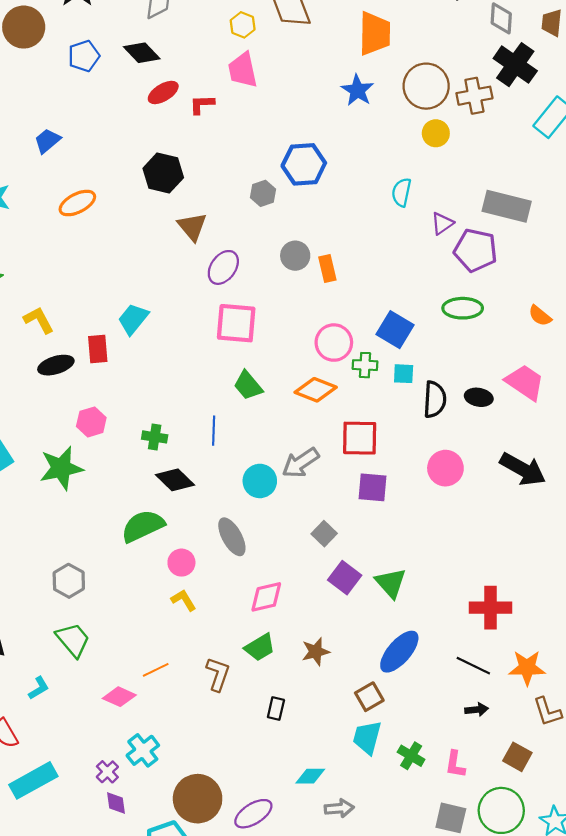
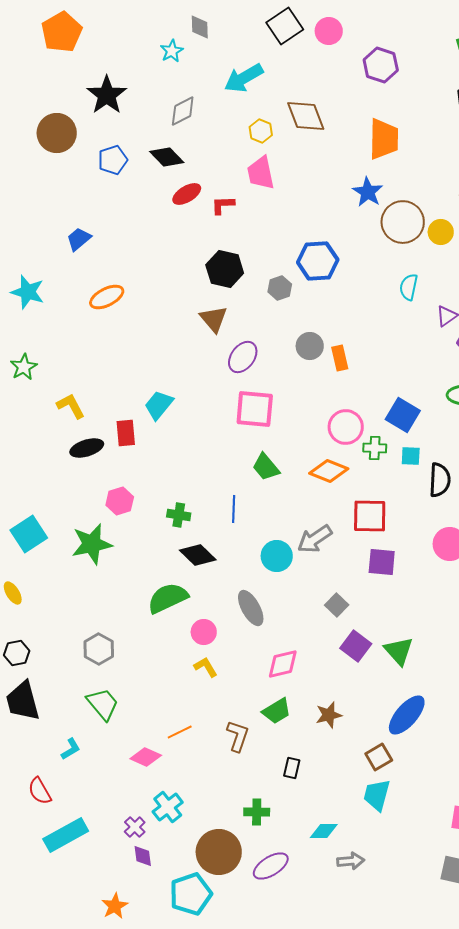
brown circle: (426, 86) -> (403, 222), moved
black hexagon: (163, 173) -> (225, 269), moved
green cross: (411, 756) -> (257, 812), moved, turned -30

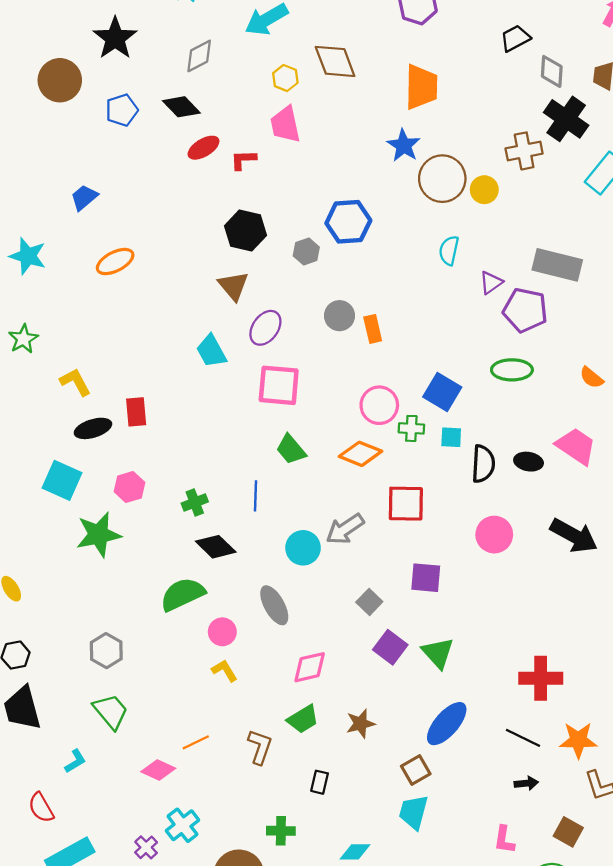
cyan trapezoid: (159, 405) -> (211, 351), moved, turned -68
green cross: (179, 515) -> (195, 502), turned -30
cyan square: (29, 534) -> (62, 480), moved, turned -33
purple square: (382, 562) -> (426, 578), moved

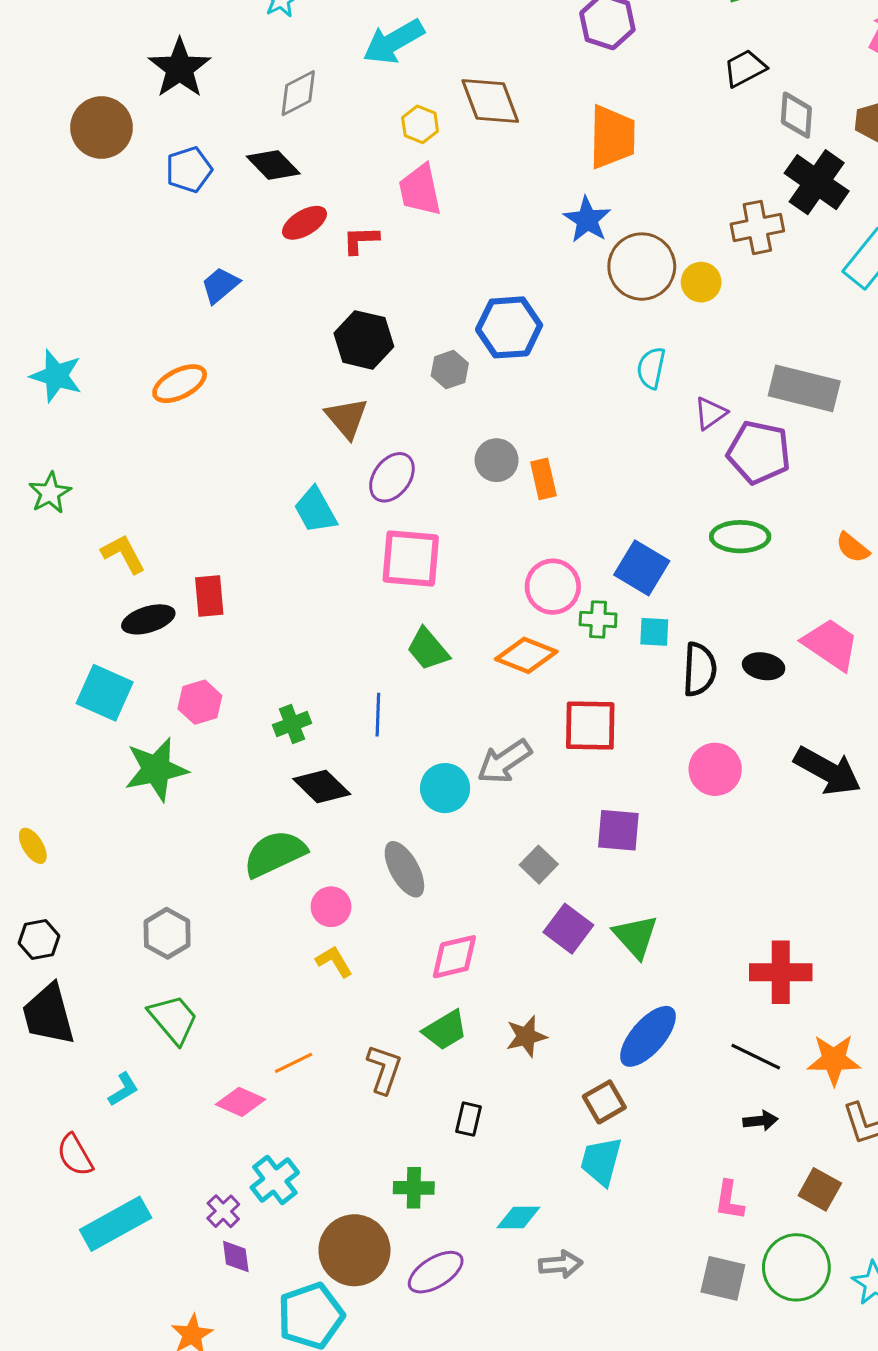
blue trapezoid: (84, 197) -> (220, 285), moved

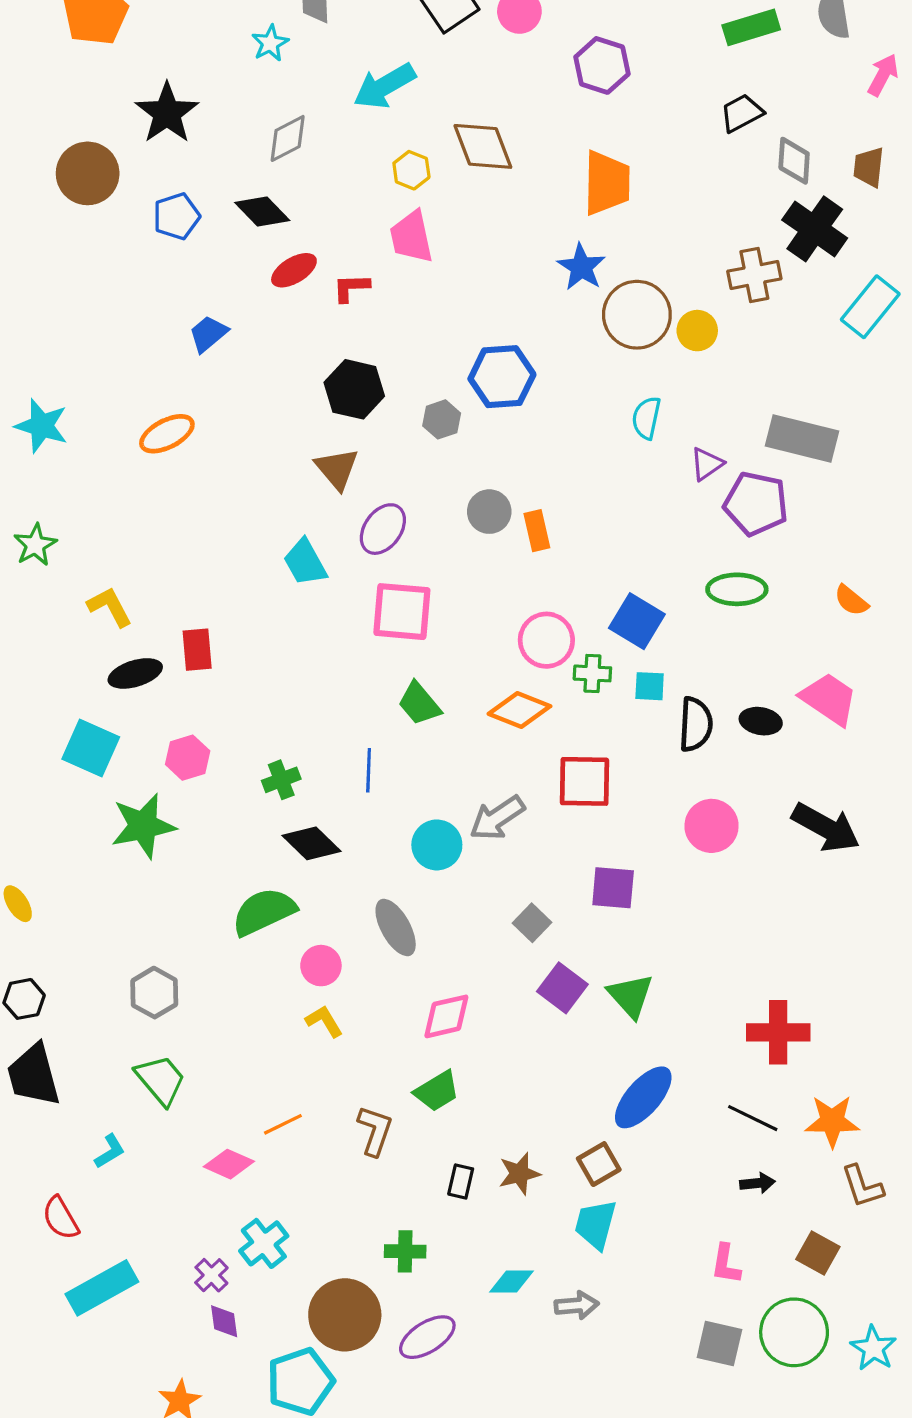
brown star: (526, 1036) -> (519, 1174), moved
gray arrow: (561, 1264) -> (577, 1305), moved

